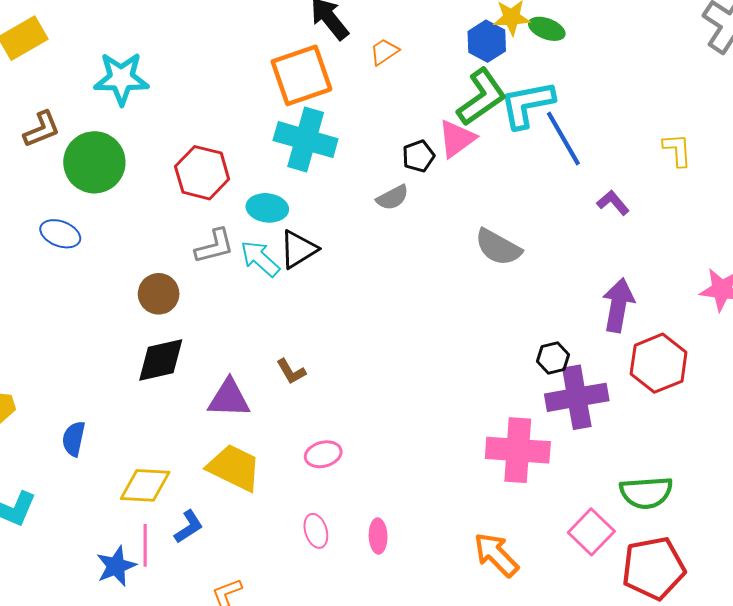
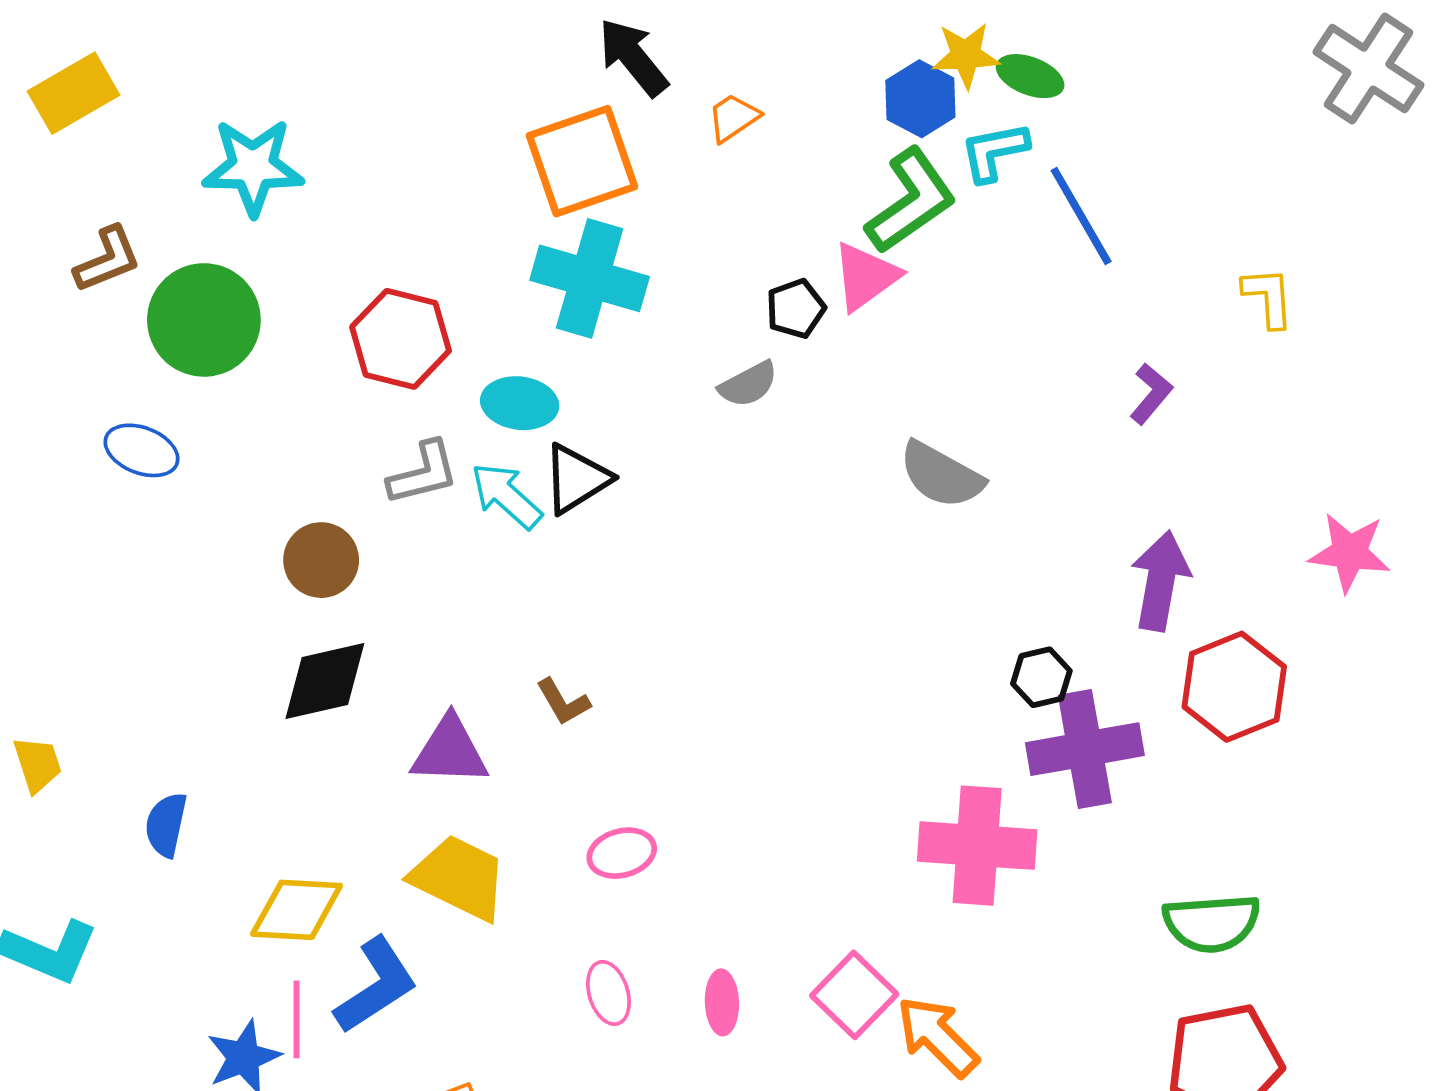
cyan L-shape: (527, 104) -> (994, 152), moved, size x0.7
blue line: (563, 139) -> (1081, 216), moved
purple L-shape: (613, 203) -> (1151, 394), turned 80
blue L-shape: (189, 527) -> (376, 985), size x1.6
pink square: (591, 532) -> (854, 995), moved

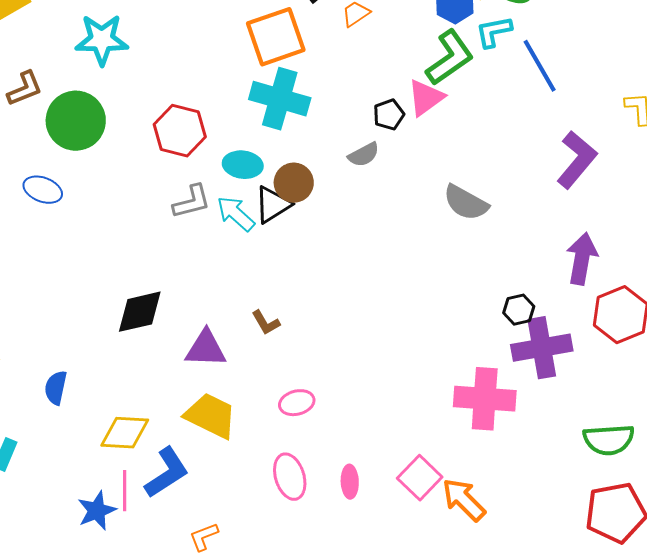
purple L-shape: (1151, 394) -> (577, 160), size x1.8
brown circle: (321, 560) -> (294, 183), moved
pink ellipse: (608, 993) -> (290, 477), size x1.4

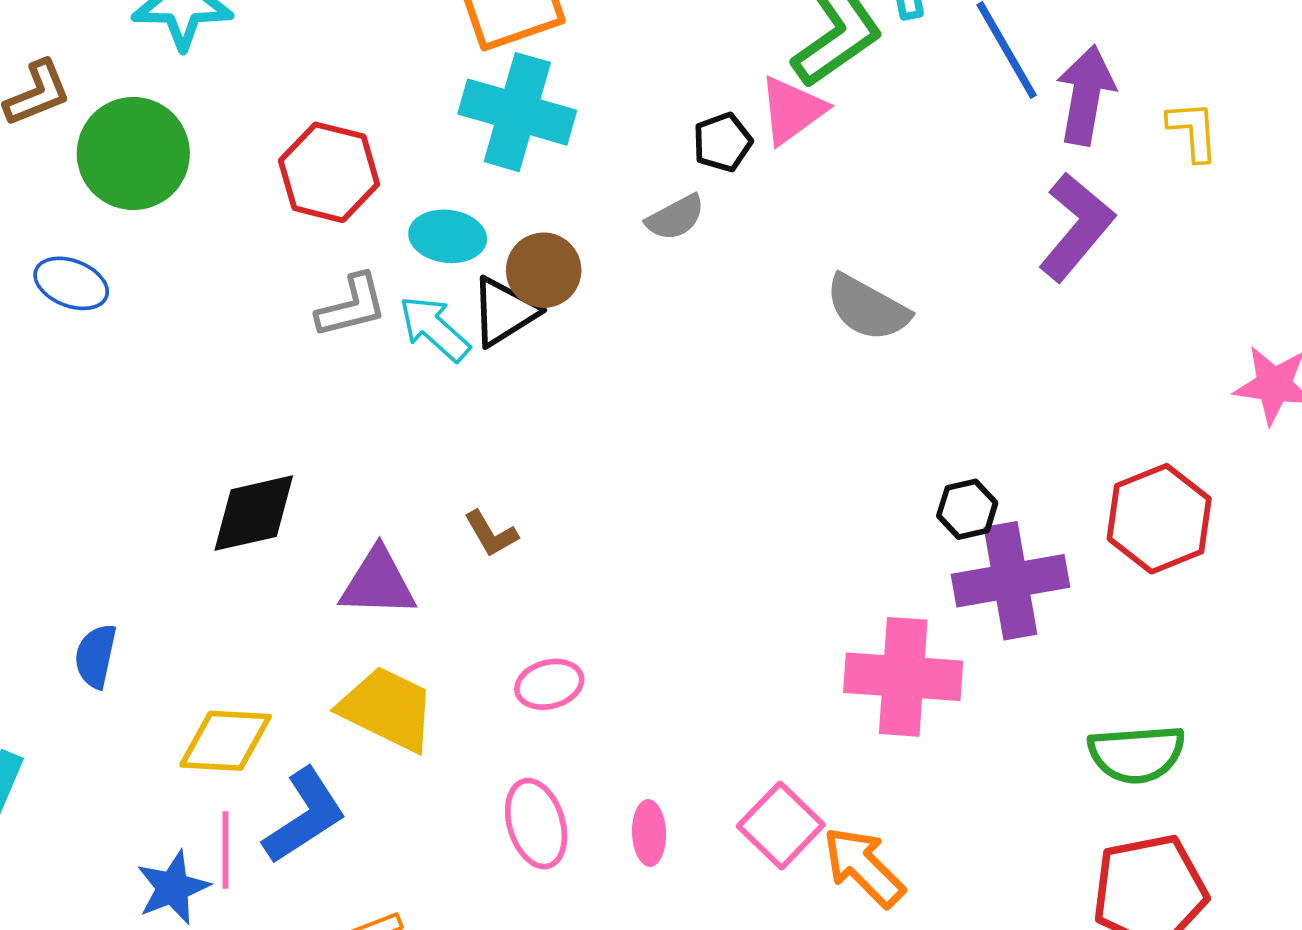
purple arrow: (582, 259) -> (1086, 95), moved

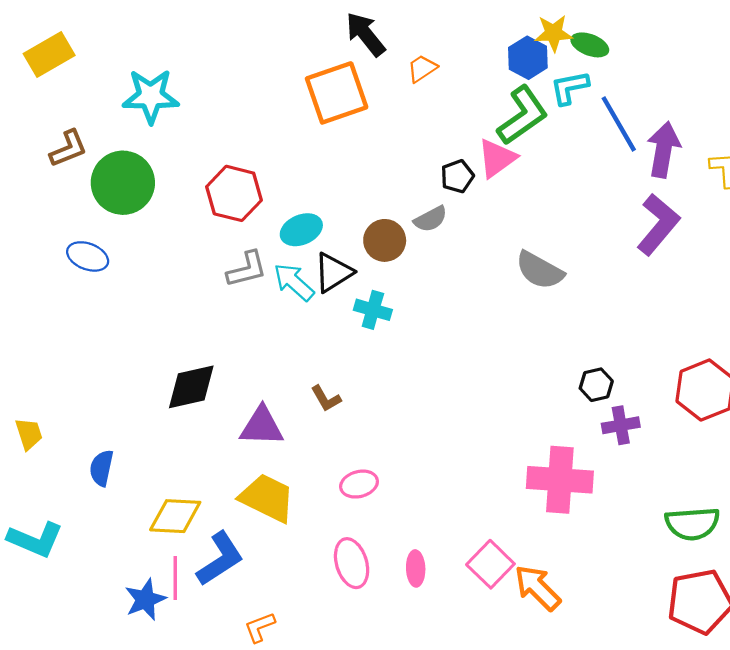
cyan cross: (517, 112) -> (373, 310), moved, size x0.6
cyan ellipse: (448, 236) -> (301, 230), turned -30
brown circle: (544, 270) -> (385, 240), moved
purple cross: (1010, 581) -> (621, 425), size x0.6

